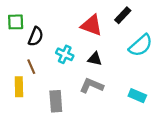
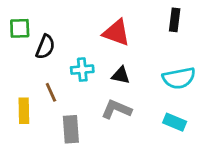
black rectangle: (123, 15) -> (175, 20), moved, turned -36
cyan semicircle: (141, 45) -> (179, 78), moved, turned 30
cyan cross: (65, 54) -> (82, 70), turned -30
brown line: (31, 67) -> (51, 92), moved

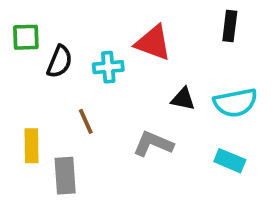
cyan cross: (82, 70) -> (108, 67), moved
black triangle: (121, 75) -> (183, 99), moved
brown line: (51, 92) -> (86, 121), moved
gray rectangle: (71, 129) -> (65, 176), moved

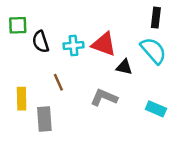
red triangle: (153, 43) -> (104, 44), moved
black semicircle: (60, 62) -> (41, 42), turned 140
cyan semicircle: (235, 103) -> (153, 51), moved, turned -120

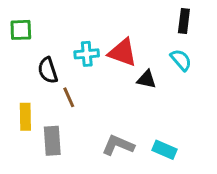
black semicircle: (41, 42) -> (48, 70), moved
cyan semicircle: (153, 51) -> (181, 60), size x0.7
gray L-shape: (104, 97) -> (118, 145), moved
cyan rectangle: (156, 109) -> (165, 150), moved

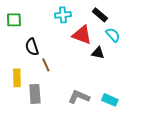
black rectangle: (184, 21) -> (100, 15), moved, turned -56
cyan cross: (87, 54) -> (63, 15), moved
cyan semicircle: (181, 60) -> (113, 35), moved

